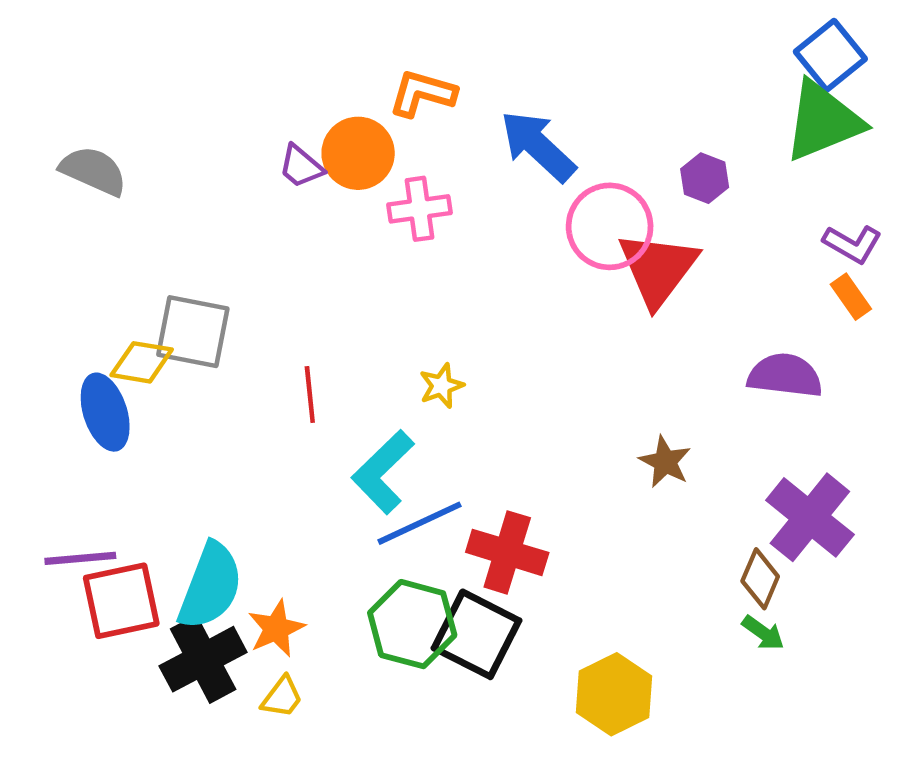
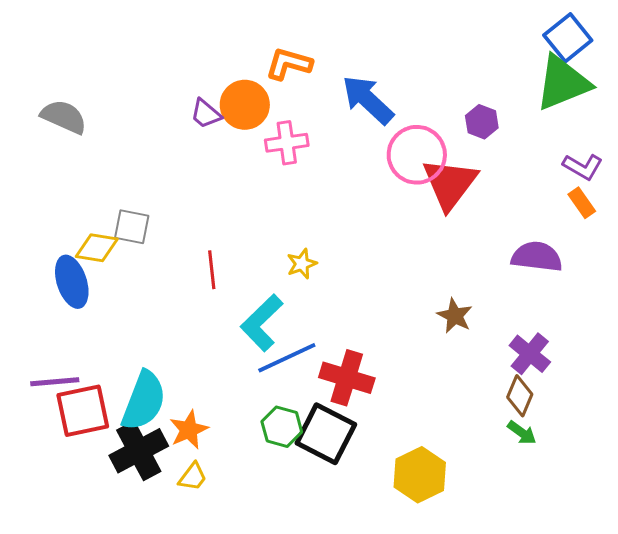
gray square: (193, 332) -> (132, 227), size x0.7
purple cross: (810, 517) -> (530, 354), moved, size x0.7
green hexagon: (412, 624) -> (282, 427), size x0.7

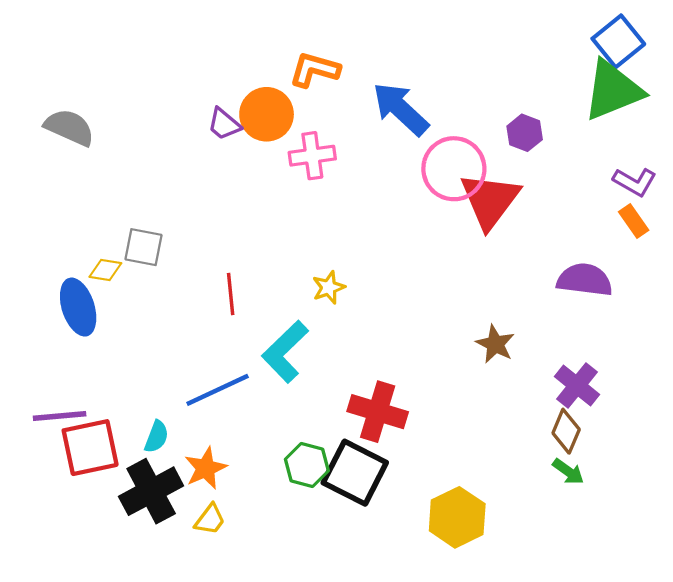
yellow diamond: (97, 248) -> (105, 270), size x0.7
blue line: (287, 358) -> (218, 390), moved
cyan semicircle: (144, 401) -> (157, 437), size x0.5

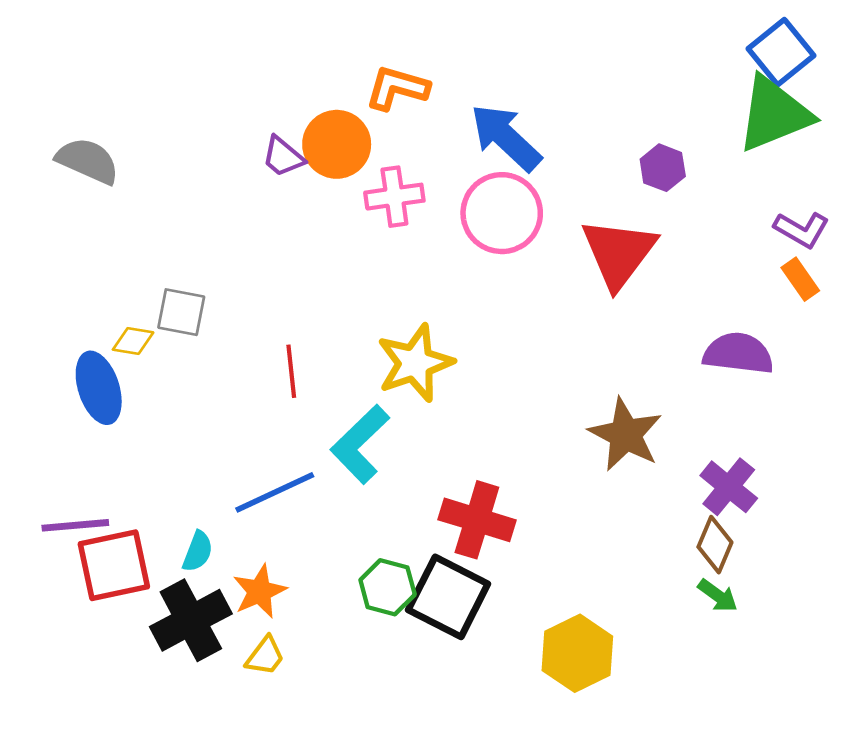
pink circle: (454, 169) -> (502, 213), moved
yellow star: (329, 287) -> (415, 363), size x1.8
brown star: (495, 344) -> (626, 435), size x1.5

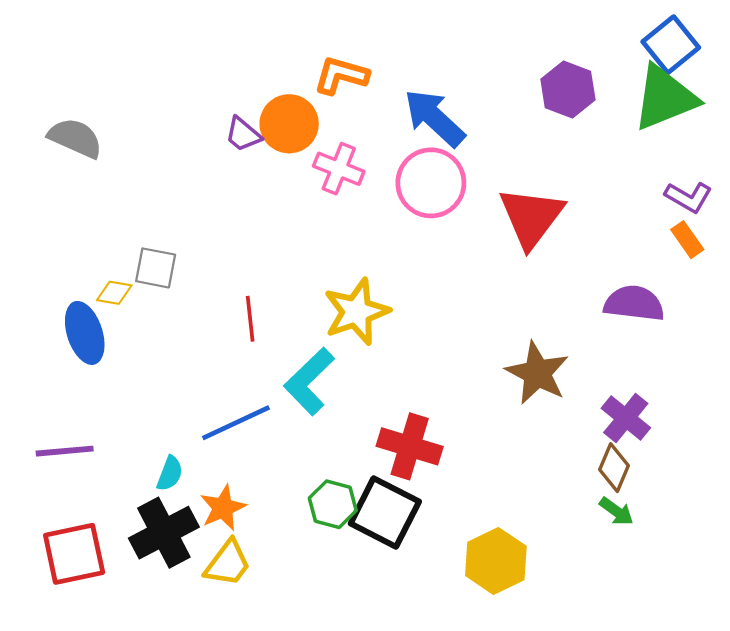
purple hexagon: (663, 168) -> (568, 90), moved, size x1.4
pink cross: (394, 197) -> (339, 169), turned 30
red square: (114, 565) -> (74, 554), moved
yellow trapezoid: (265, 656) -> (228, 563), size x1.4

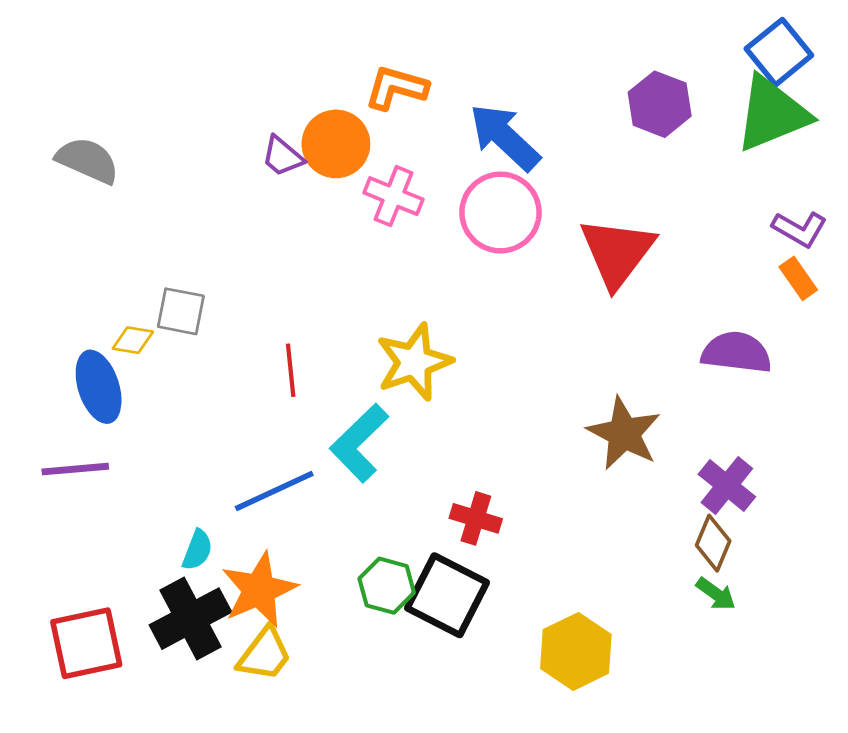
red cross: (410, 446) -> (476, 518), size x0.7
purple line: (65, 451) -> (75, 469), moved
orange star: (223, 508) -> (259, 590), size x1.4

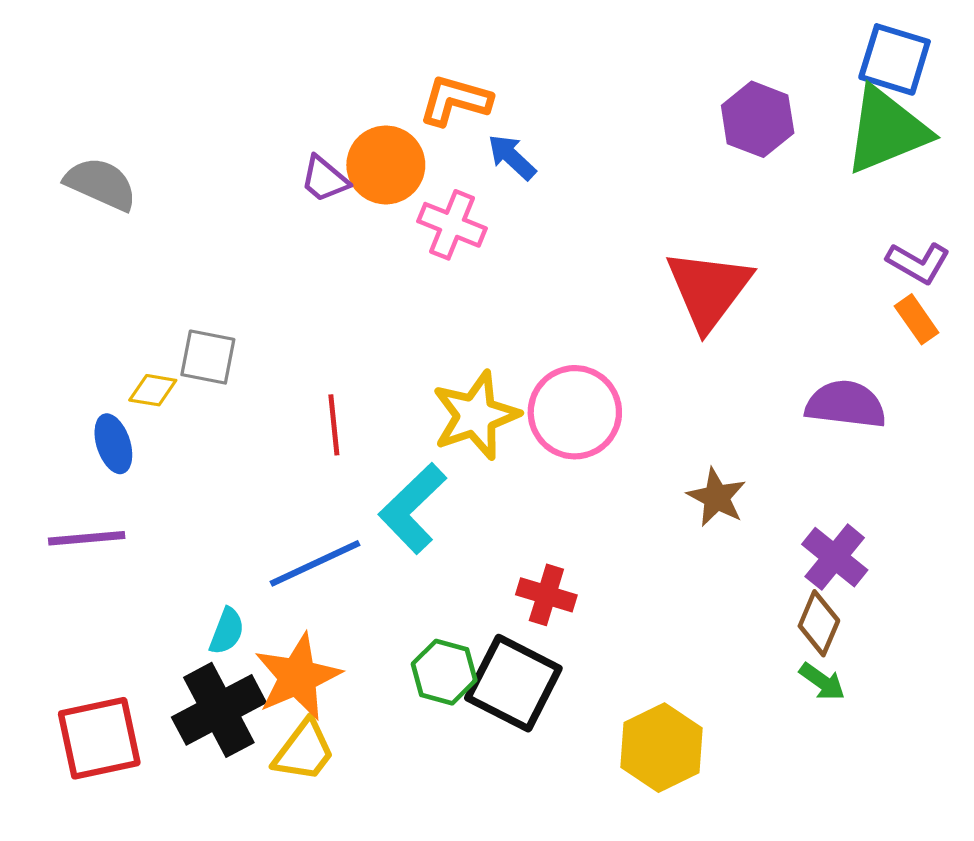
blue square: (779, 52) -> (895, 59), turned -34
blue arrow: (505, 137) -> (512, 157), moved, size x0.6
pink circle: (501, 213) -> (575, 412), moved
blue ellipse: (99, 387) -> (113, 444), size x0.7
brown star: (624, 433) -> (717, 497), size x0.7

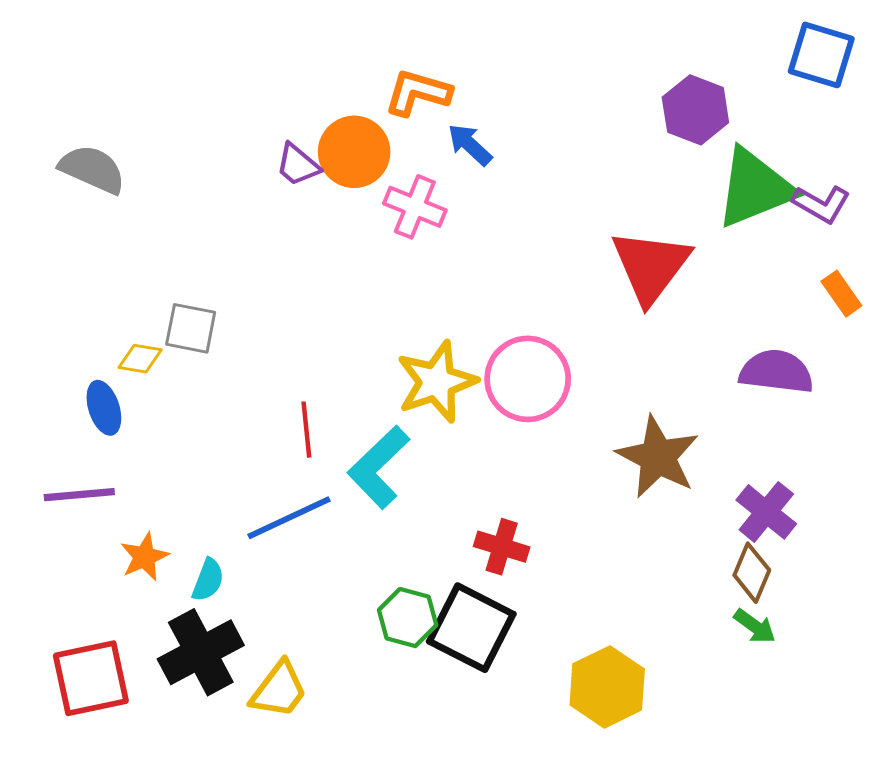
green triangle: (887, 130) -> (755, 188), moved
purple L-shape: (918, 263) -> (821, 204), moved
red line: (334, 425) -> (306, 430), moved
brown star: (717, 497) -> (658, 457), size x1.5
orange star: (298, 677) -> (144, 557), moved, size x0.6

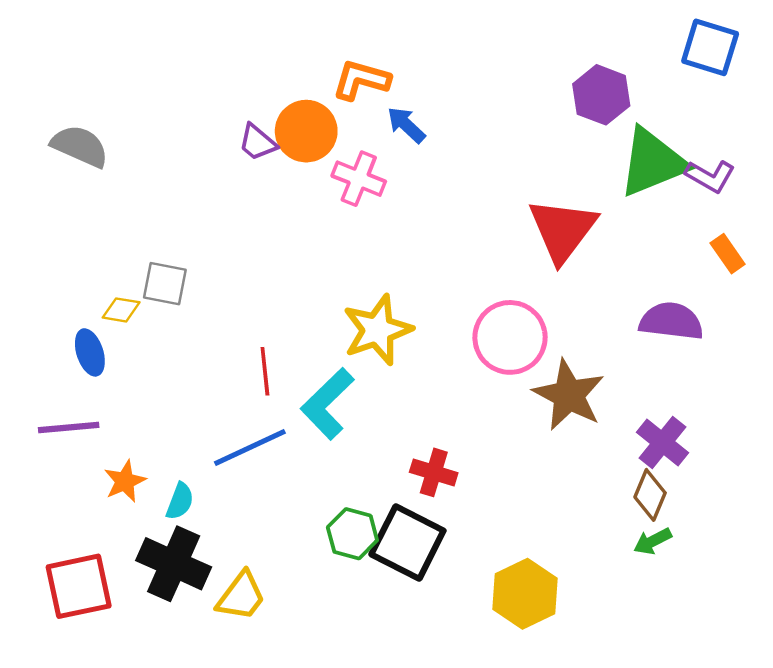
pink circle: (528, 379) -> (510, 337), moved
green arrow: (755, 626) -> (653, 541), turned 117
black cross: (201, 652) -> (174, 564), turned -38

